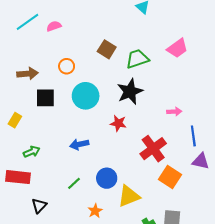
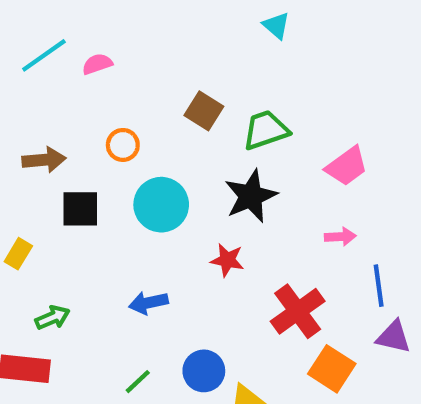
pink trapezoid: (177, 48) -> (347, 166), moved

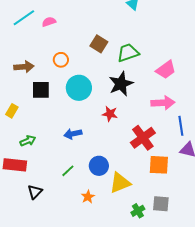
pink arrow: (340, 237) -> (163, 103), size x1.6
orange square: (332, 369) -> (159, 165), turned -30

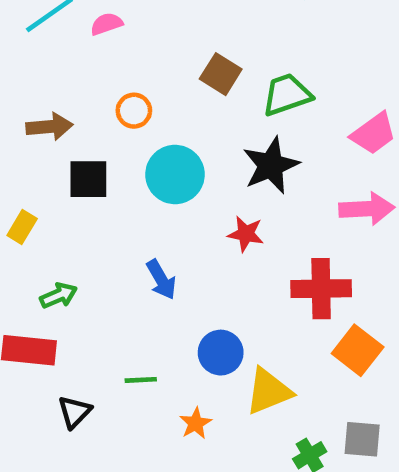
blue arrow: (73, 134) -> (161, 280), turned -108
red cross: (143, 138) -> (321, 289), turned 35
orange square: (159, 165) -> (358, 350), turned 35
green line: (68, 171) -> (141, 380), moved, turned 40

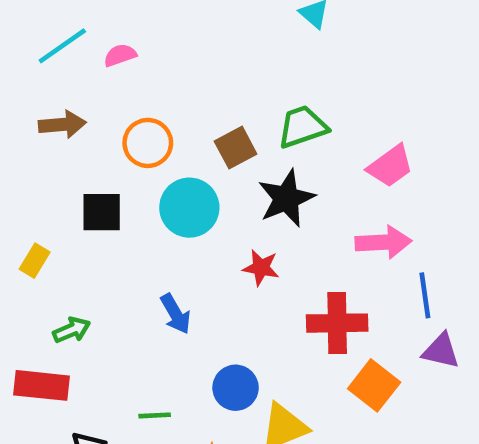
brown square: (221, 74) -> (236, 148), moved, turned 30
orange circle: (134, 111) -> (148, 143), size x1.4
brown arrow: (49, 127) -> (62, 124), moved

